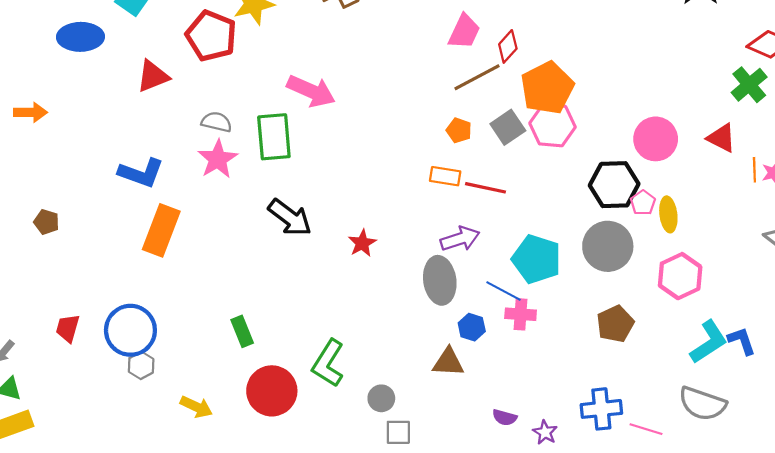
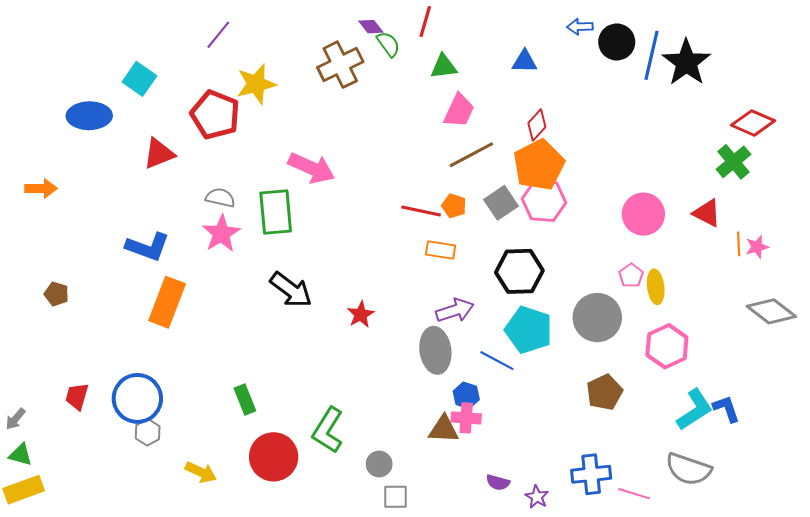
red diamond: (508, 46) -> (537, 125), moved
black hexagon: (614, 185) -> (519, 271), moved
red line: (486, 188) -> (421, 211), moved
pink cross: (521, 314) -> (466, 418), moved

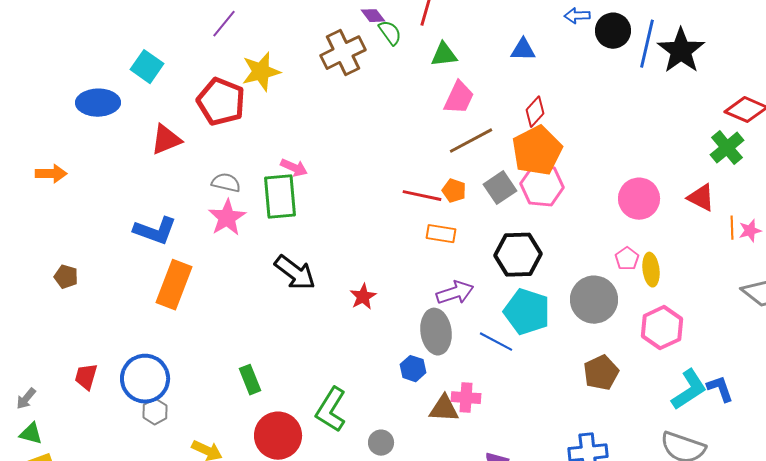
pink arrow: (311, 168) -> (294, 168), moved, size x0.6
blue hexagon: (466, 395) -> (413, 369), moved

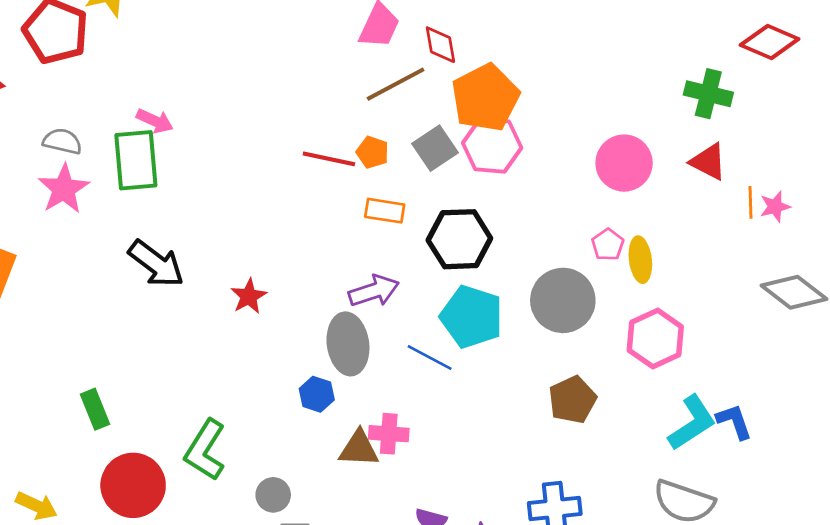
red diamond: (535, 112) -> (440, 45), moved, turned -52
green cross: (727, 148) -> (708, 94), moved, turned -36
orange rectangle: (441, 234) -> (385, 211), moved

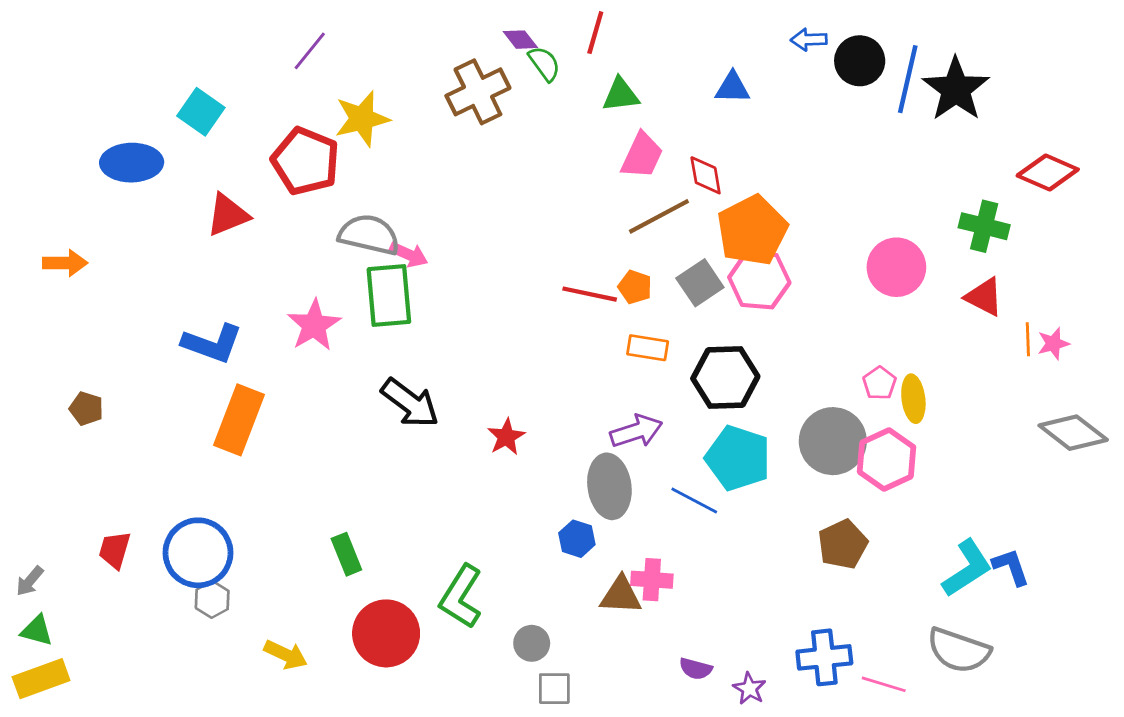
gray semicircle: (62, 141) -> (369, 235), moved, size x1.5
pink circle: (624, 163) -> (896, 267), moved
pink hexagon: (655, 338) -> (887, 459), moved

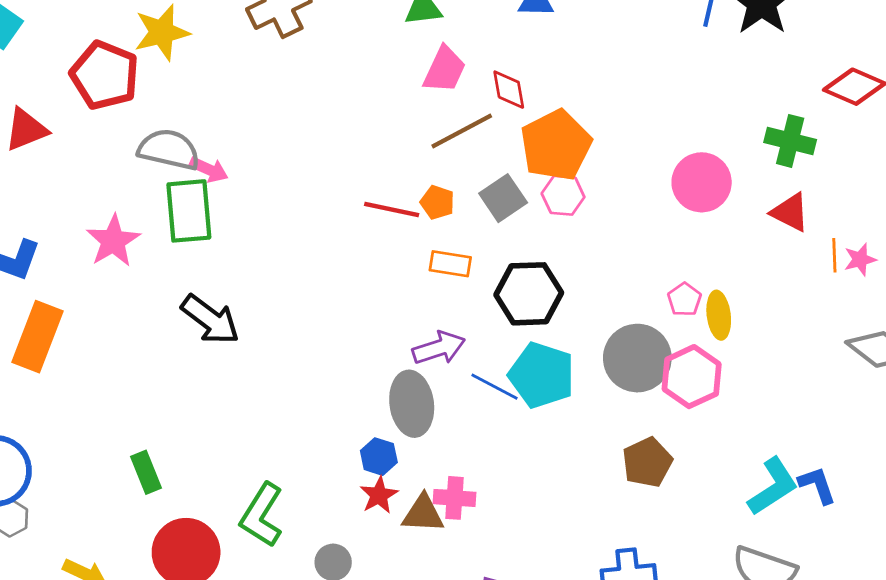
pink hexagon: (759, 280) -> (563, 195), size x0.7
red star: (506, 437) -> (379, 495), moved
blue line: (694, 500) -> (494, 387), moved

